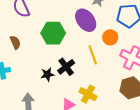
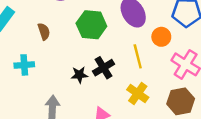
yellow cross: (88, 94) -> (138, 94), moved

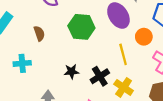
black cross: (103, 68) -> (100, 76), moved

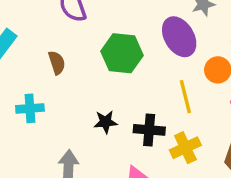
black cross: (100, 76) -> (149, 130), turned 36
yellow cross: (124, 87) -> (185, 148), turned 30

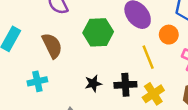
brown semicircle: (57, 63) -> (52, 46), size x1.5

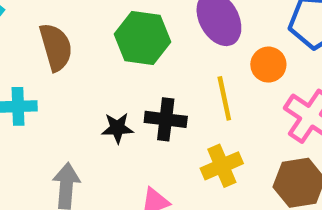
black cross: (125, 85) -> (166, 119), moved

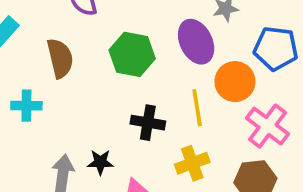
orange circle: (268, 65) -> (235, 82), size x1.4
black star: (117, 128) -> (100, 162), moved

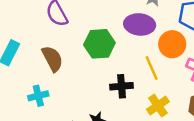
purple ellipse: (196, 42) -> (140, 24), turned -44

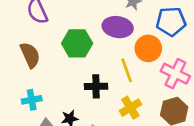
cyan cross: (38, 96) -> (32, 100), moved

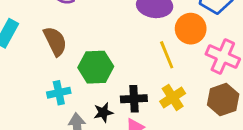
green hexagon: (77, 43) -> (96, 67), moved
black cross: (96, 86) -> (134, 99), moved

